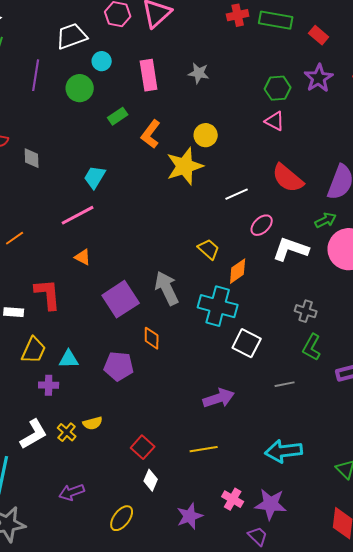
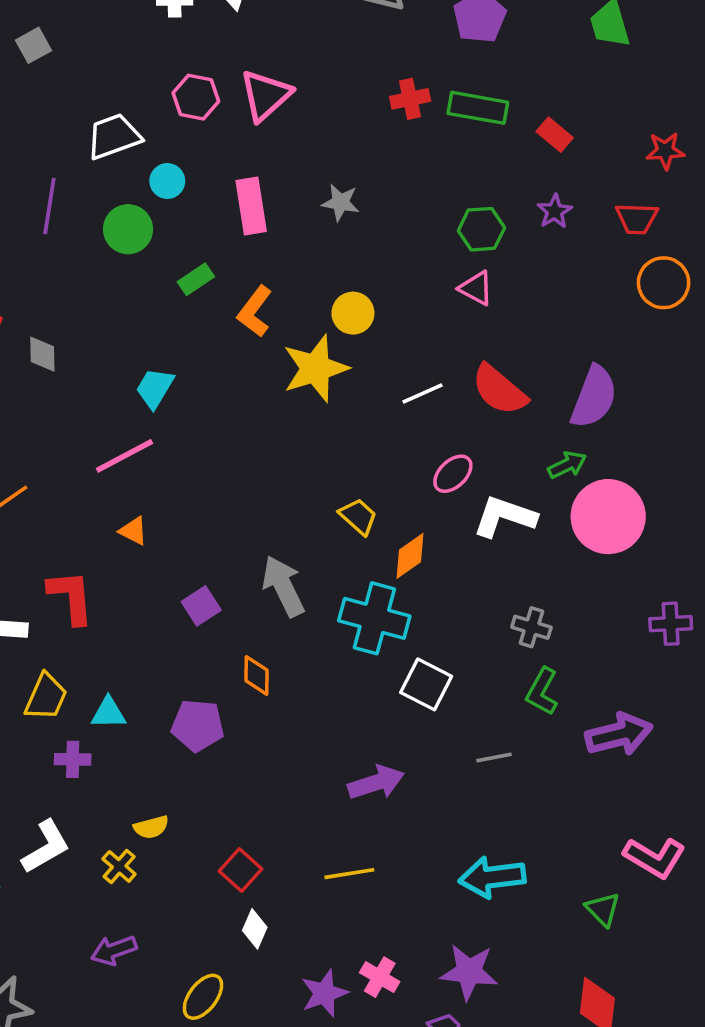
purple star: (319, 78) -> (555, 211), size x0.7
white line: (237, 194) -> (423, 393), moved
purple square: (121, 299) -> (201, 606), size x0.6
yellow cross: (67, 432) -> (119, 866), moved
pink cross: (233, 499) -> (380, 977), moved

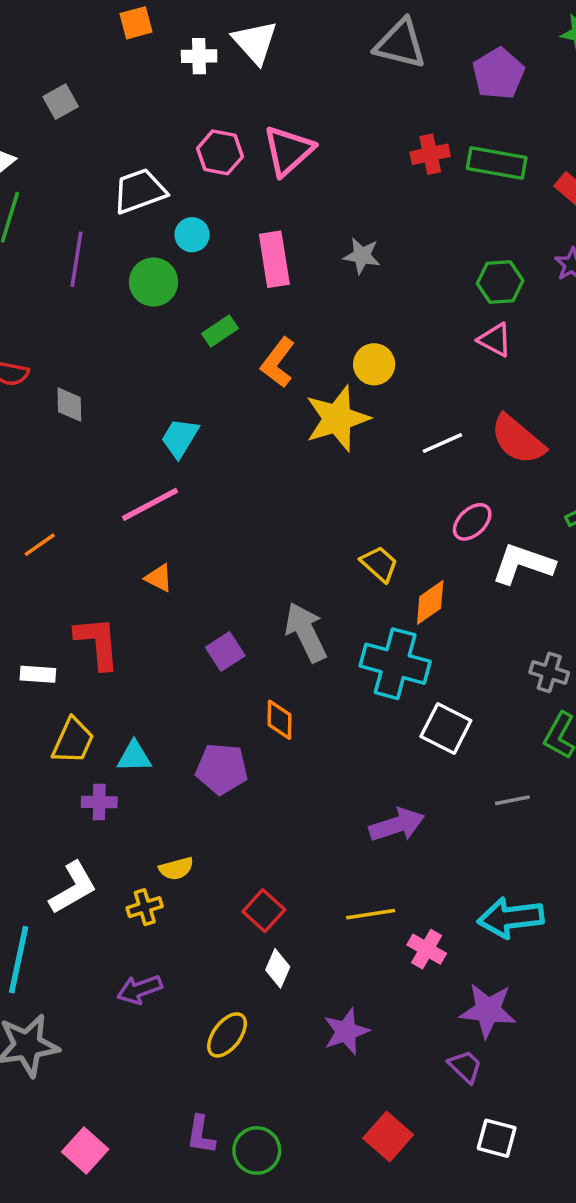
yellow cross: (119, 866) -> (145, 907), turned 32
pink cross: (380, 977) -> (427, 949), moved

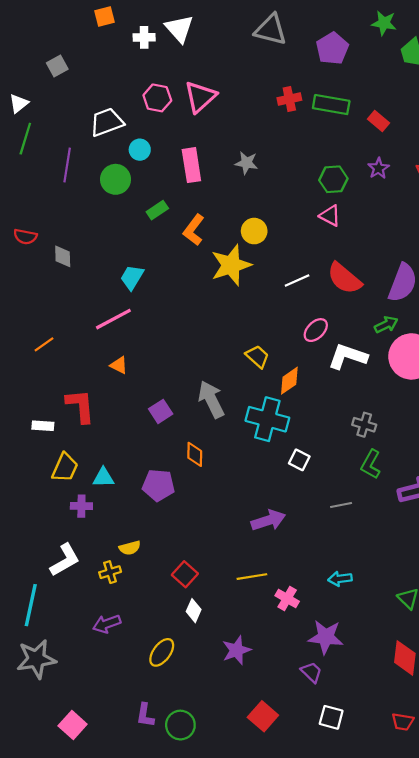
white square: (446, 729) -> (299, 460), size x0.7
cyan arrow: (511, 918) -> (340, 579), size x0.6

